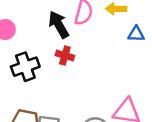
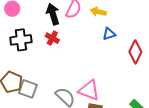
blue triangle: (136, 34) -> (109, 34), turned -32

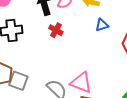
red cross: (52, 38) -> (56, 30), moved

